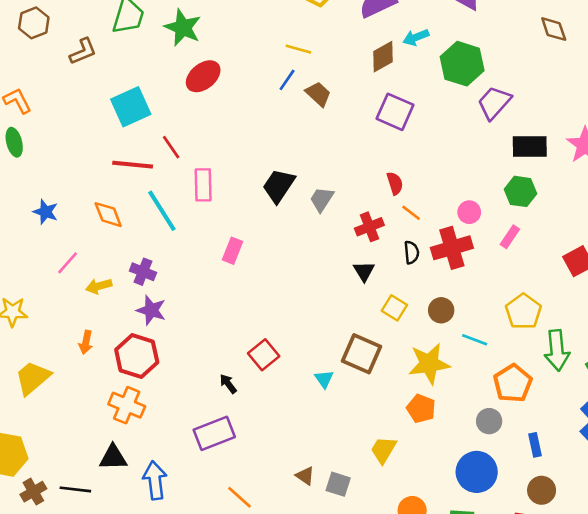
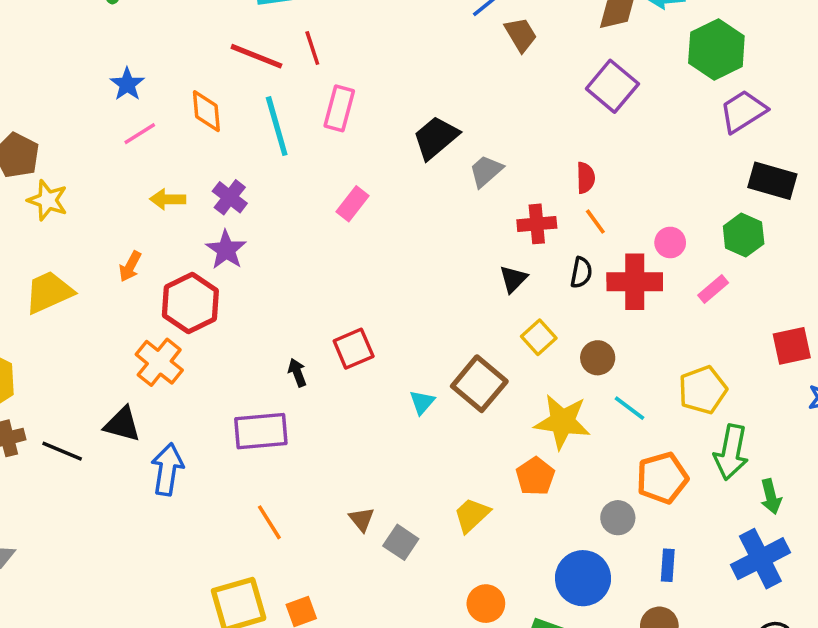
pink line: (68, 263) -> (140, 134), moved

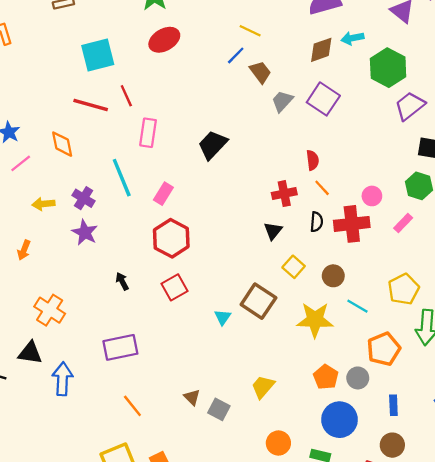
cyan line: (277, 126) -> (122, 178), moved
gray trapezoid: (486, 171) -> (282, 101), moved
red hexagon: (190, 303) -> (171, 238), moved
black arrow: (297, 373) -> (122, 281), moved
orange pentagon: (535, 476) -> (326, 377), moved

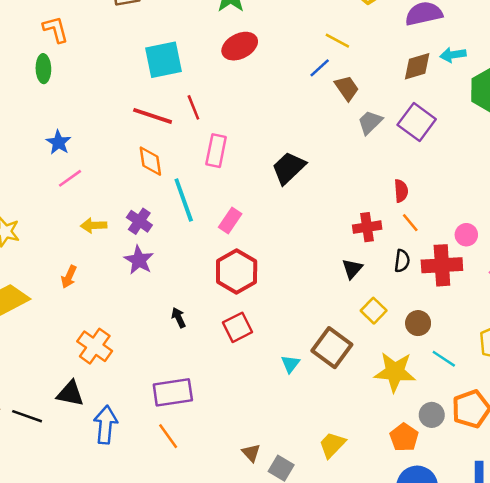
orange diamond: (62, 144) -> (150, 161), moved
gray circle: (358, 378) -> (432, 415), moved
orange line: (132, 406) -> (168, 436), moved

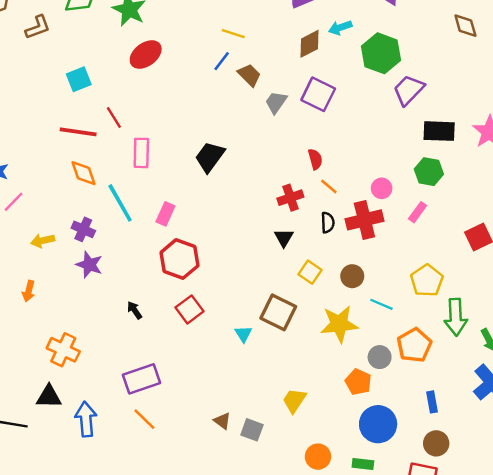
cyan square: (163, 60) -> (79, 79), size x0.7

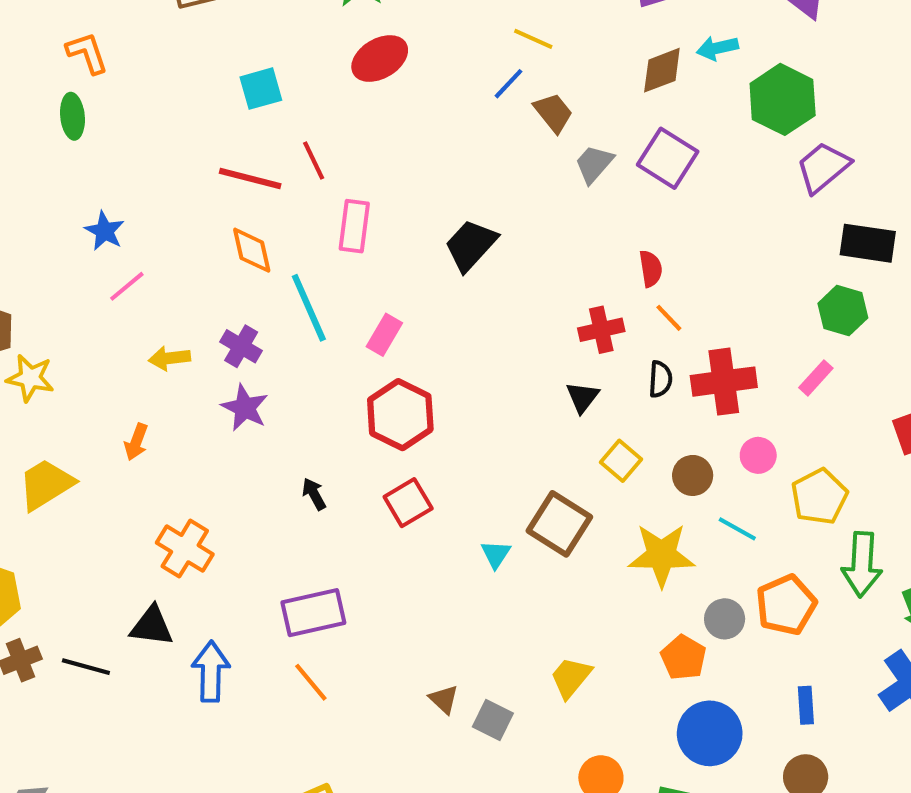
pink circle: (382, 188) -> (758, 455), moved

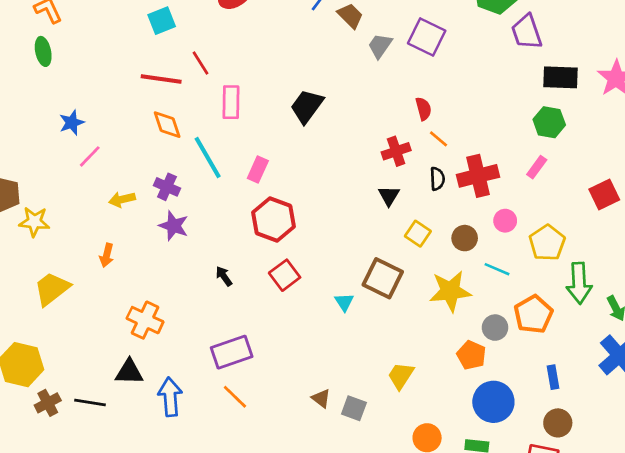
purple trapezoid: (823, 167) -> (527, 32), turned -63
blue star: (105, 231) -> (72, 123), turned 30

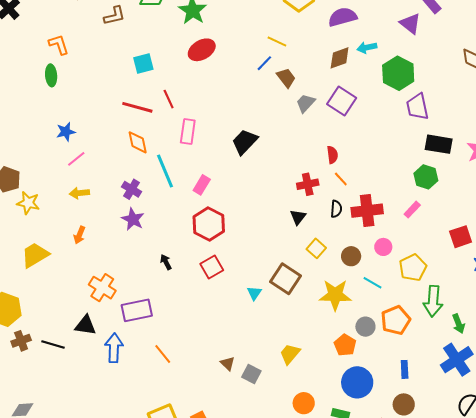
yellow arrow: (122, 199) -> (79, 193), moved
purple rectangle: (232, 352) -> (137, 310), moved

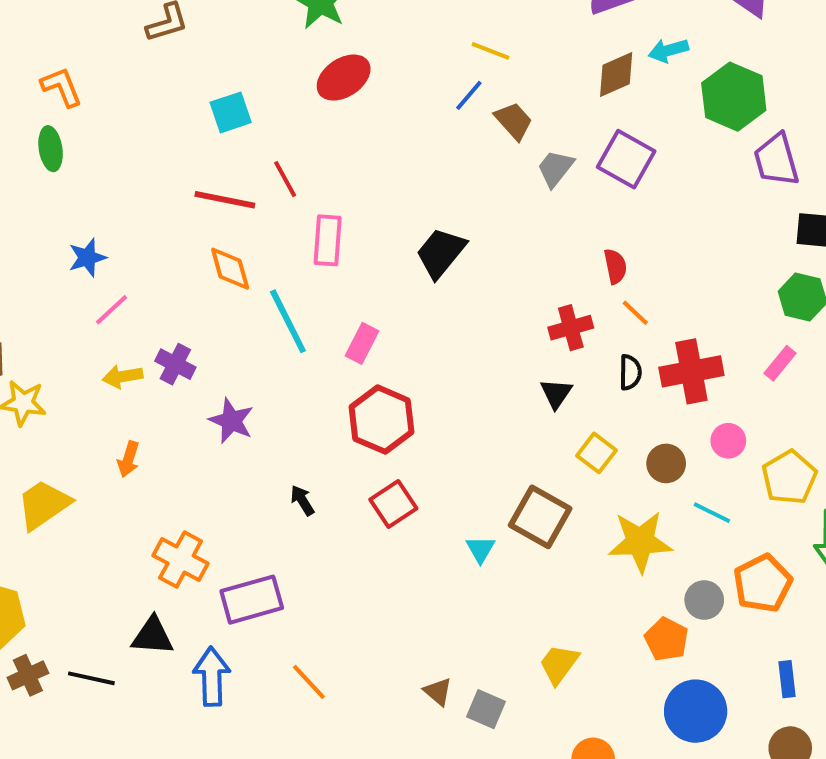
purple cross: (132, 189) -> (175, 364), moved

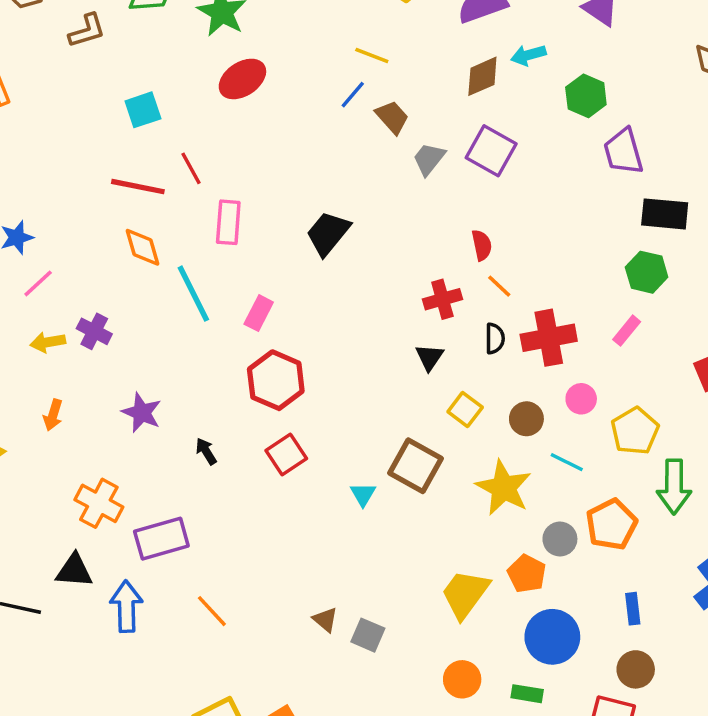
green hexagon: (734, 97) -> (586, 96), size x0.7
purple star: (231, 421) -> (142, 413), moved
yellow star: (640, 542) -> (504, 488), turned 30
yellow trapezoid: (559, 664) -> (465, 594), moved, size x1.4

